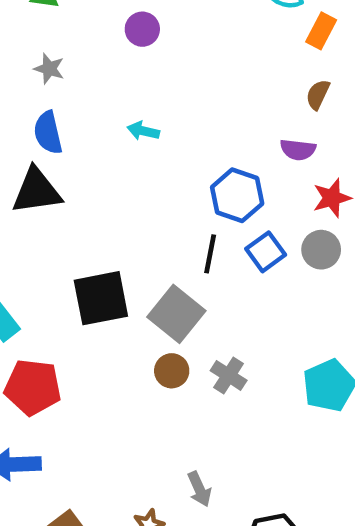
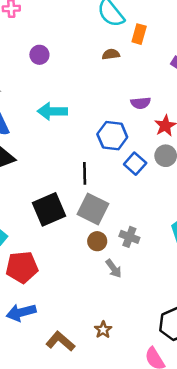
brown semicircle: (318, 95) -> (111, 54), moved, turned 70
cyan arrow: (143, 131) -> (52, 111), size x1.6
black line: (210, 254) -> (85, 173), moved
gray arrow: (199, 489) -> (114, 269), moved

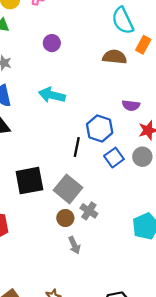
brown semicircle: (111, 54) -> (115, 57), size x1.5
black line: (85, 173) -> (77, 147), moved
gray cross: (129, 237) -> (89, 211), moved

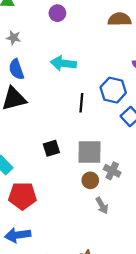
black line: (77, 147) -> (81, 103), moved
black square: (29, 181) -> (51, 148), size x0.6
gray square: (68, 189) -> (90, 152), turned -32

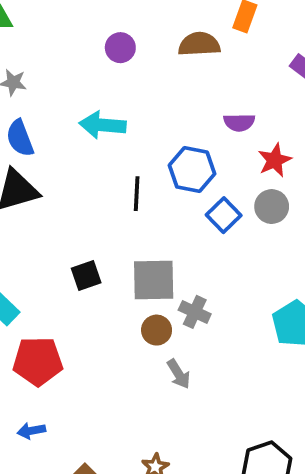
purple circle: (57, 13) -> (120, 48), moved
blue arrow: (18, 235) -> (31, 431), size x0.6

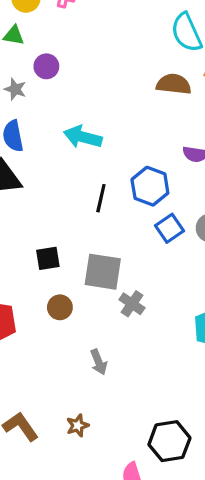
purple circle: (120, 48) -> (46, 66), moved
brown circle: (157, 330) -> (60, 307), moved
gray arrow: (179, 374) -> (99, 362), moved

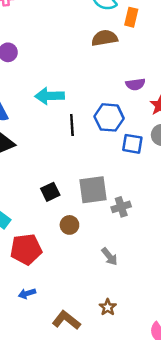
black line: (101, 198) -> (72, 125), moved
blue square: (170, 228) -> (132, 144), turned -30
gray cross: (132, 304) -> (121, 207), turned -36

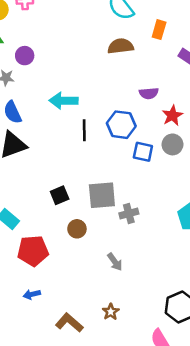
orange rectangle: (131, 17) -> (159, 30), moved

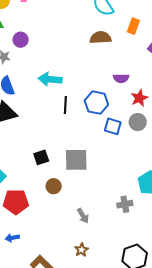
gray cross: (129, 213) -> (125, 204), moved
brown star: (111, 312) -> (81, 250), moved

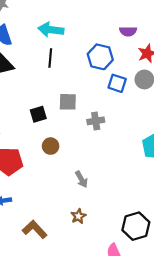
black line: (65, 105) -> (50, 58), moved
gray square: (76, 160) -> (68, 102), moved, size x0.7
gray cross: (125, 204) -> (96, 121), moved

